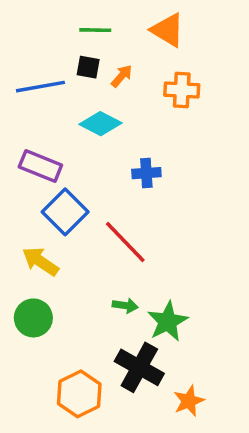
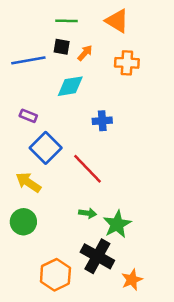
cyan diamond: (100, 124) -> (70, 86), turned -36
purple rectangle: (40, 166) -> (28, 116), size x0.6

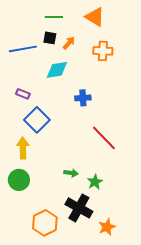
red line: (87, 169) -> (104, 138), moved
yellow arrow: (28, 182) -> (23, 148), turned 55
green star: (117, 224) -> (95, 182), size x0.7

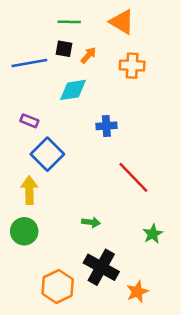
green star: (95, 182) -> (153, 234), moved

